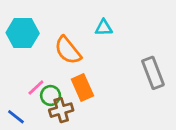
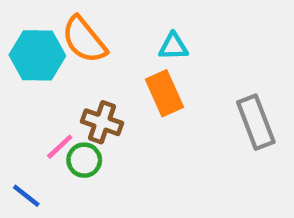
orange semicircle: (68, 50) -> (84, 40), moved
orange rectangle: (82, 88) -> (164, 93), moved
brown cross: (61, 110) -> (102, 122), moved, turned 35

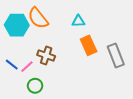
orange rectangle: (164, 93) -> (89, 45), moved
green circle: (84, 160) -> (35, 86), moved
blue line: (26, 196) -> (12, 65), moved

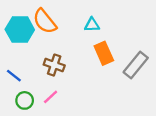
gray rectangle: (116, 55) -> (136, 65), turned 60
pink line: (27, 67) -> (51, 97), moved
green circle: (35, 86) -> (25, 100), moved

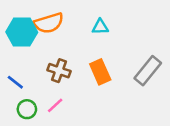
orange semicircle: (45, 21) -> (49, 23), turned -68
orange rectangle: (104, 53) -> (100, 72), moved

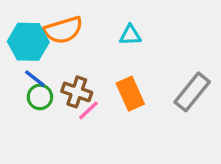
blue line: (15, 82) -> (35, 79), moved
pink line: (55, 105) -> (88, 110), moved
green circle: (27, 109) -> (40, 97), moved

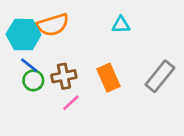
cyan triangle: (130, 35) -> (121, 25), moved
brown cross: (77, 92) -> (64, 76), turned -30
pink line: (88, 110) -> (71, 103), moved

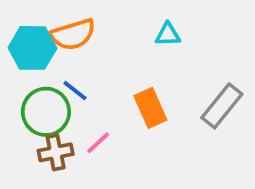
blue line: (29, 65) -> (75, 90), moved
brown cross: (64, 76) -> (56, 152), moved
green circle: (33, 80) -> (46, 112), size x1.6

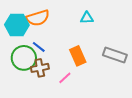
gray rectangle: (222, 106) -> (115, 55), turned 70
pink line: (98, 143) -> (65, 78), moved
brown cross: (56, 152) -> (40, 68), moved

